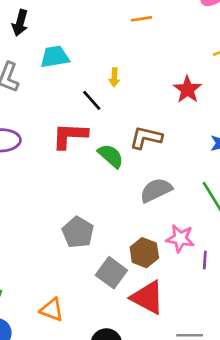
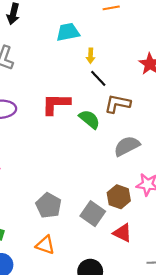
cyan trapezoid: (55, 57) -> (68, 32), moved
black line: (92, 100) -> (98, 78), moved
gray pentagon: (78, 232) -> (49, 205), moved
red triangle: (148, 297) -> (122, 233), size x0.7

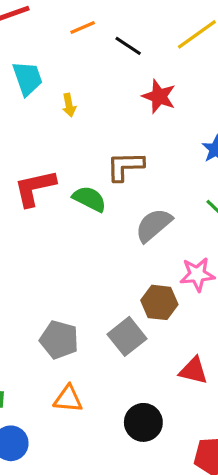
cyan trapezoid: (68, 32) -> (27, 78), turned 95
black line: (98, 78) -> (128, 46), moved
gray square: (93, 214) -> (127, 336), turned 30
red triangle: (122, 233) -> (194, 371), moved

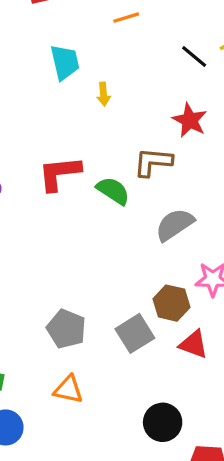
black line: (128, 46) -> (194, 57), moved
red star: (159, 96) -> (190, 120), moved
red triangle: (194, 371) -> (194, 344), moved
black circle: (143, 422) -> (163, 422), moved

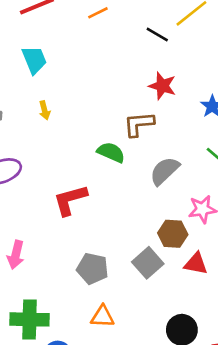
cyan trapezoid: (65, 62) -> (34, 60), moved
yellow arrow: (103, 94) -> (45, 110), moved
red L-shape: (59, 173) -> (70, 200), moved

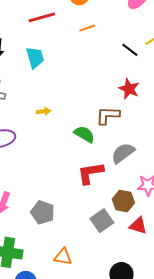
yellow arrow: (45, 110) -> (44, 111), moved, turned -88
red L-shape: (70, 200) -> (90, 173), moved
gray pentagon: (93, 269) -> (43, 212), moved

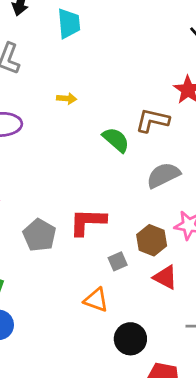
red L-shape: (90, 173) -> (88, 222), moved
gray square: (102, 221) -> (118, 261), size x0.6
orange triangle: (63, 257) -> (96, 300), moved

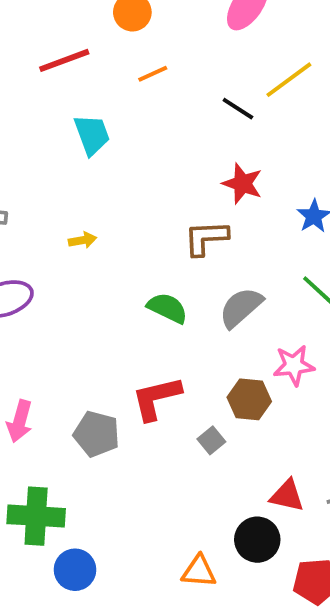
cyan trapezoid: (69, 23) -> (92, 135), moved
green semicircle: (116, 140) -> (167, 308), moved
red triangle: (165, 277) -> (287, 496), moved
orange triangle: (96, 300) -> (199, 571), moved

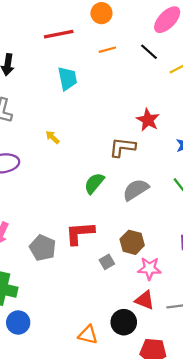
black line: (238, 109) -> (149, 52), moved
yellow arrow: (83, 240) -> (53, 137), turned -136
green semicircle: (167, 308) -> (94, 183), turned -85
pink star: (294, 365) -> (149, 268), moved

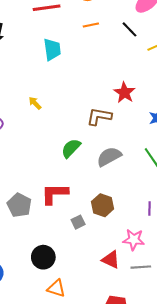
pink star: (149, 268) -> (134, 240), moved
black circle: (124, 322) -> (43, 257), moved

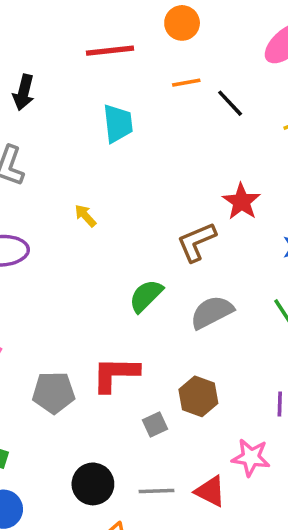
black line: (129, 29) -> (230, 103), moved
brown L-shape: (99, 116) -> (196, 242), turned -35
gray pentagon: (19, 205) -> (54, 392), turned -30
gray line: (141, 267) -> (157, 491), moved

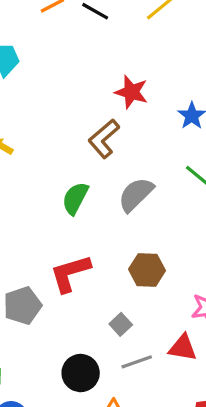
gray square: (155, 424) -> (121, 324), moved

